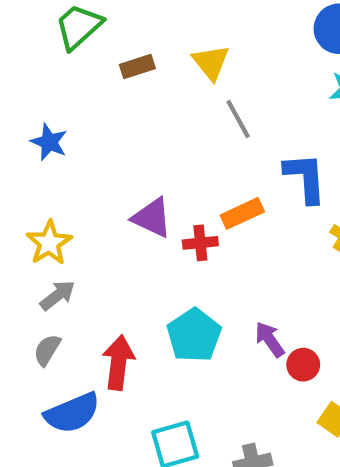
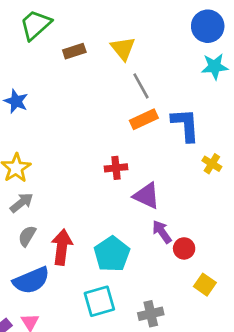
orange rectangle: (242, 213) -> (144, 119), moved
purple triangle: (152, 218) -> (147, 196), moved
cyan pentagon: (194, 335) -> (112, 254), moved
gray semicircle: (47, 350) -> (27, 236), moved

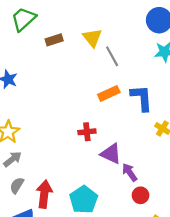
gray line: (141, 86) -> (112, 56), moved
purple arrow: (162, 232) -> (130, 172), moved

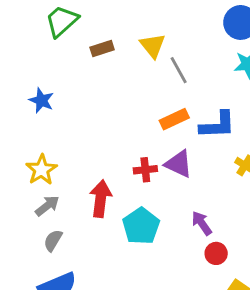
blue L-shape: (142, 98) -> (218, 125), turned 92
purple triangle: (111, 154) -> (179, 164), moved
red arrow: (44, 194) -> (101, 199), moved
cyan pentagon: (84, 200) -> (141, 226), moved

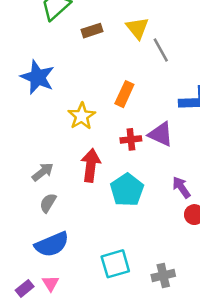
blue star: (41, 100) -> (38, 77), size x1.5
orange rectangle: (174, 119) -> (124, 94), moved, turned -40
yellow star: (41, 170) -> (82, 116), moved

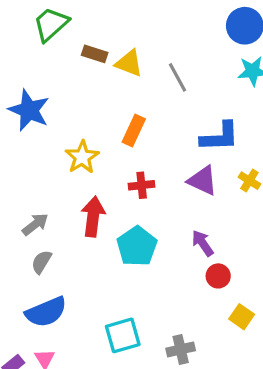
yellow triangle: (137, 28) -> (129, 63), moved, turned -30
brown rectangle: (92, 31) -> (95, 54), turned 36
purple triangle: (161, 134) -> (203, 181), moved

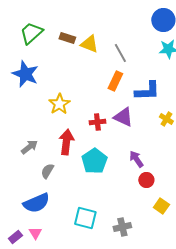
green trapezoid: (51, 24) -> (31, 33), moved
orange rectangle: (134, 131) -> (115, 81), moved
purple triangle: (203, 181) -> (123, 117), moved
gray semicircle: (41, 262) -> (47, 171), moved
cyan square: (123, 335) -> (85, 218), turned 30

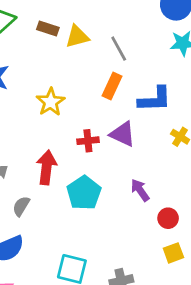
yellow triangle: (89, 44) -> (77, 37), turned -36
yellow star: (59, 104) -> (51, 102), moved
red circle: (146, 180) -> (168, 218), moved
yellow square: (161, 206) -> (173, 253), turned 35

